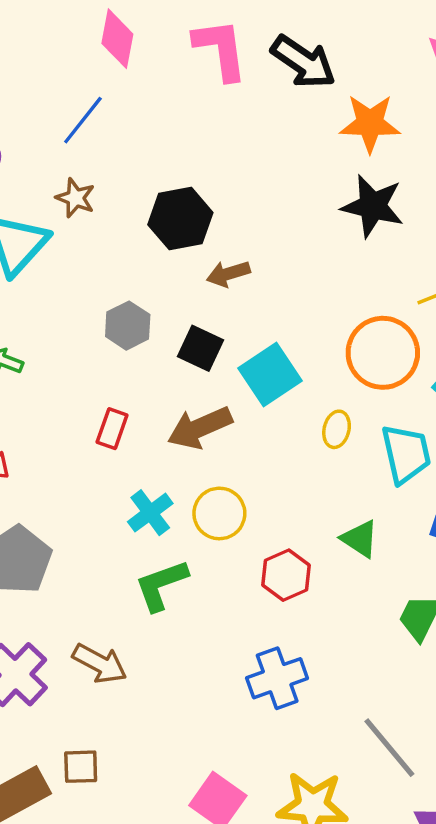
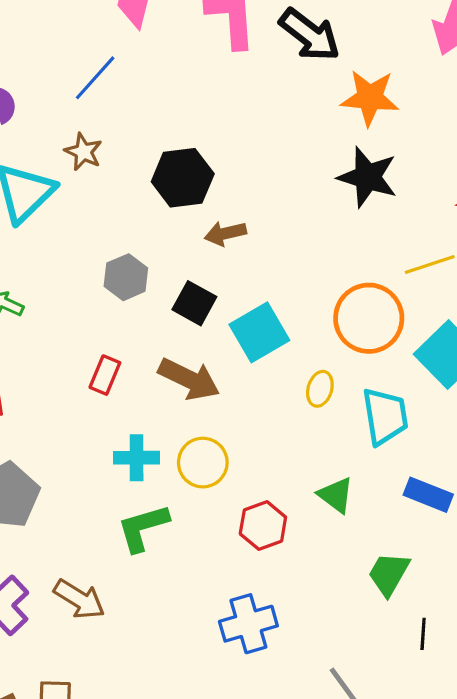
brown arrow: (200, 428) -> (189, 379), turned -134
cyan cross: (150, 513) -> (137, 458), turned 33

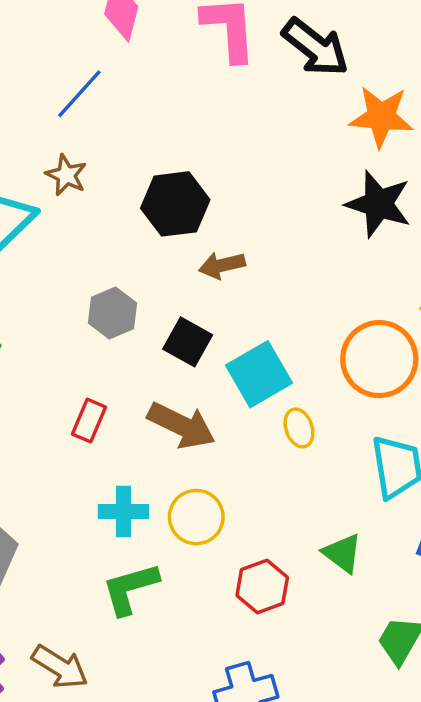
yellow ellipse: (320, 389) -> (299, 428), moved, turned -36

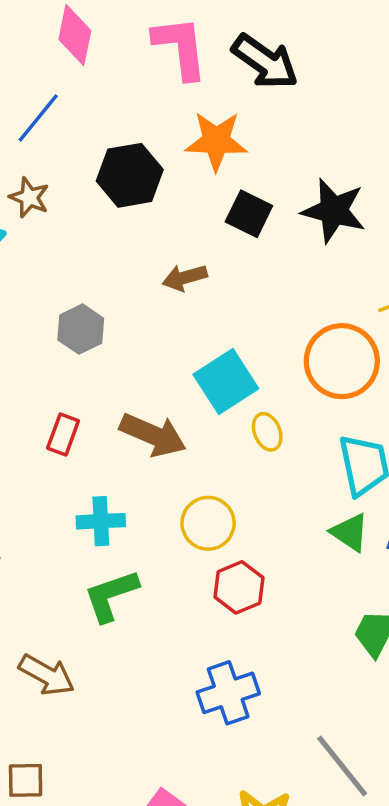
orange star: (381, 117) -> (216, 141), moved
black hexagon: (175, 204) -> (130, 175), moved
black square: (188, 342) -> (249, 214), moved
yellow circle: (196, 517) -> (208, 523), moved
green triangle: (342, 553) -> (350, 532), moved

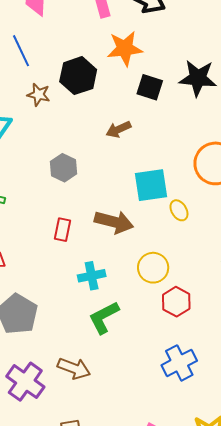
blue line: (38, 118) -> (21, 51), turned -56
brown star: (29, 197) -> (39, 95), moved
cyan square: (226, 381) -> (151, 185), turned 33

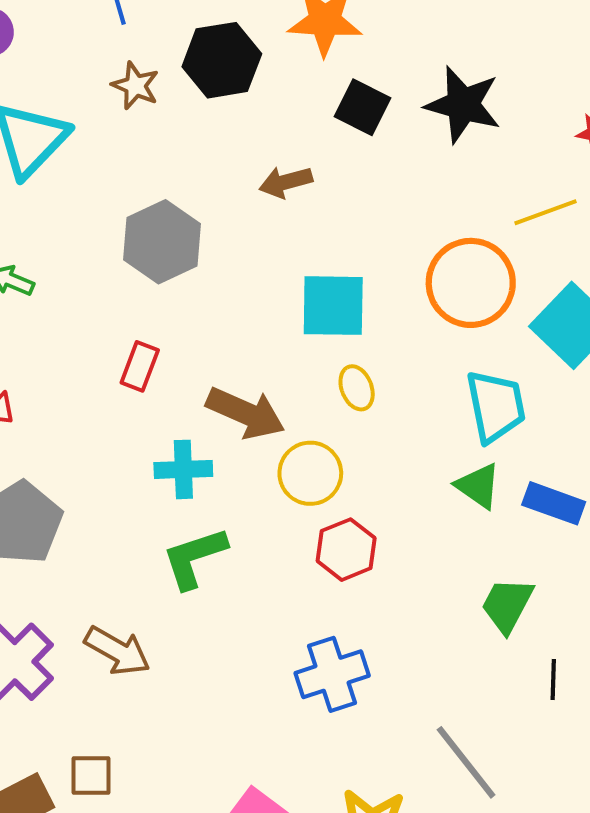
gray hexagon: (64, 168) -> (162, 242), size x1.4
yellow ellipse: (179, 210) -> (357, 388), moved
brown arrow: (114, 222) -> (246, 413), moved

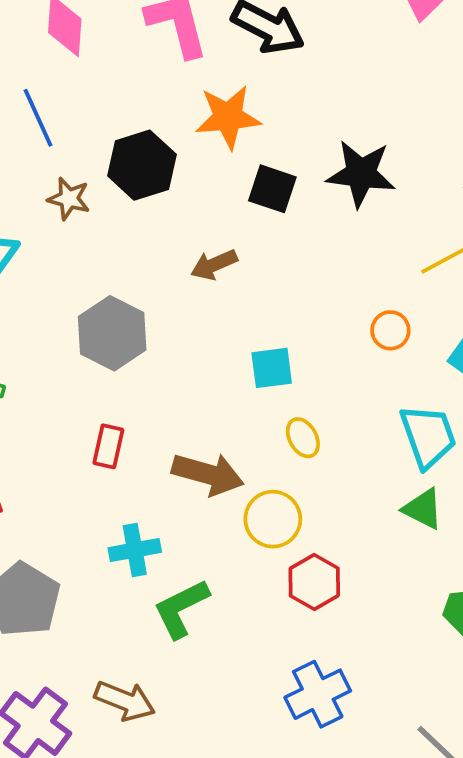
orange circle: (471, 283) -> (390, 330), size x0.5
cyan square: (333, 306) -> (272, 368), size x0.7
cyan cross: (183, 469) -> (135, 550), moved

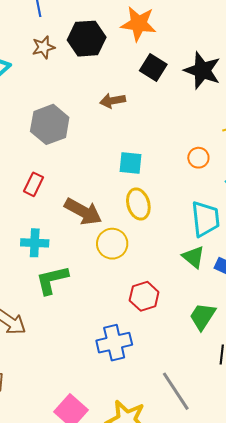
brown star: (69, 199) -> (43, 47), turned 30
yellow ellipse: (303, 438) -> (138, 204), size x1.4
red hexagon: (314, 582) -> (144, 296), moved

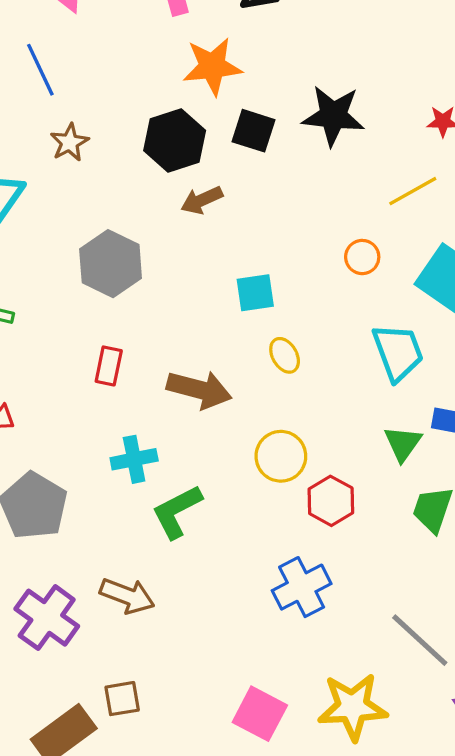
black hexagon: (87, 39) -> (175, 140), moved
yellow ellipse: (138, 204) -> (285, 355), size x0.7
yellow circle: (112, 244) -> (281, 456), moved
green triangle: (193, 257) -> (403, 443), moved, turned 40

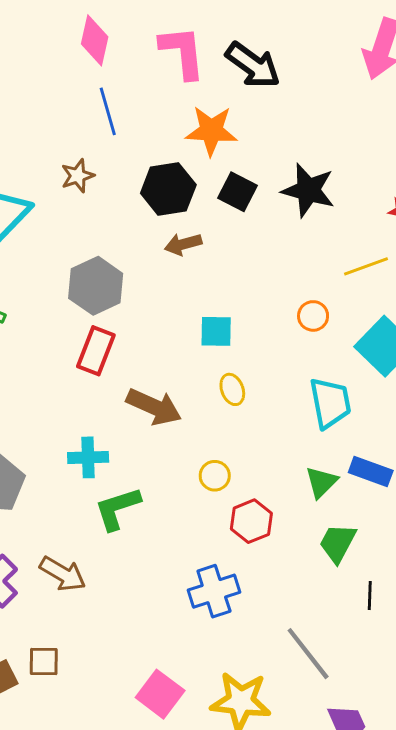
blue line: (40, 70) -> (108, 111), moved
red rectangle: (109, 366) -> (96, 351), moved, size x1.4
yellow circle: (281, 456) -> (215, 476), size x0.7

